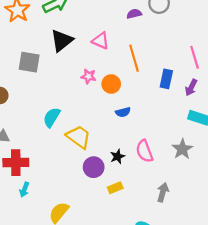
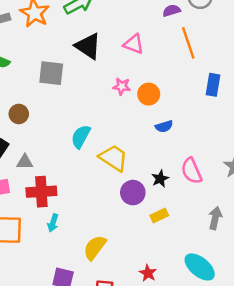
black triangle: (62, 41) -> (88, 46), turned -45
orange line: (134, 58) -> (188, 43), moved

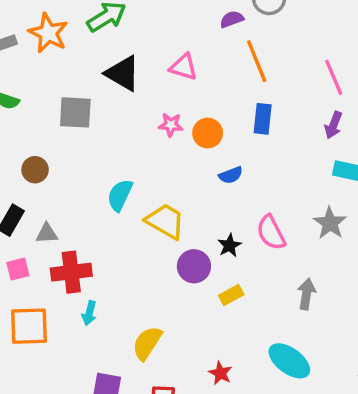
blue rectangle: (213, 85) -> (263, 119), moved

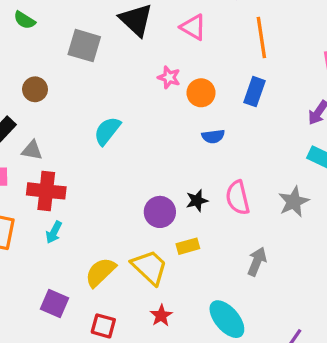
yellow trapezoid: (165, 221) -> (150, 267), moved

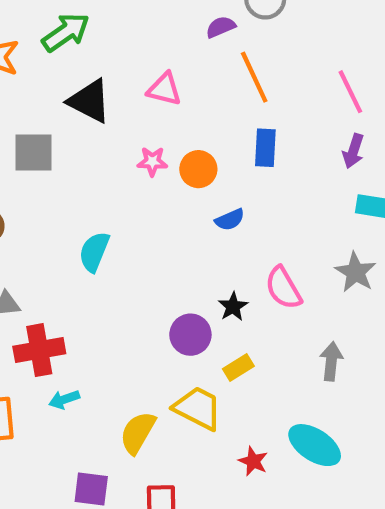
cyan arrow: (54, 232) -> (64, 399), turned 60
red star: (161, 316) -> (253, 461), moved

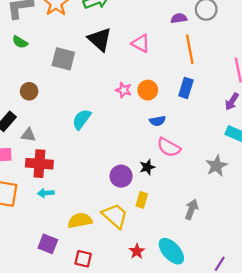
pink star: (152, 161) -> (124, 90), moved
pink semicircle: (283, 288) -> (169, 147), moved, turned -45
yellow rectangle: (238, 368) -> (142, 200), turned -56
yellow semicircle: (138, 433) -> (80, 220), turned 35

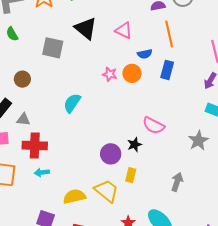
green semicircle: (20, 42) -> (12, 34), turned 32
blue semicircle: (157, 121) -> (145, 54), moved

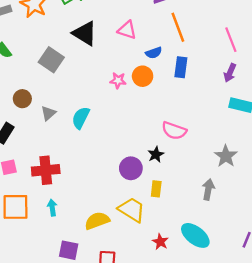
gray square: (53, 48) -> (51, 60), turned 30
gray triangle: (23, 119) -> (48, 113), moved, turned -40
gray star: (198, 141) -> (226, 156), moved
cyan arrow: (42, 172) -> (52, 208), moved, turned 96

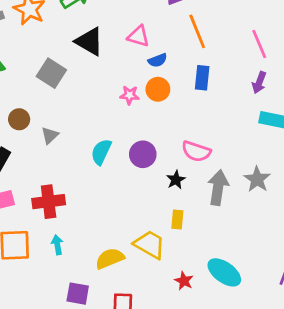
blue semicircle: (154, 53) -> (158, 60), moved
cyan semicircle: (81, 118) -> (101, 152), moved
purple circle: (131, 168) -> (143, 154), moved
gray arrow: (208, 189) -> (218, 188), moved, size x1.4

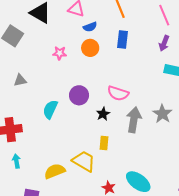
pink star: (130, 95) -> (60, 53), moved
gray triangle: (50, 135) -> (20, 80), moved, turned 32
cyan semicircle: (101, 152) -> (50, 109), moved

